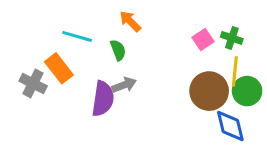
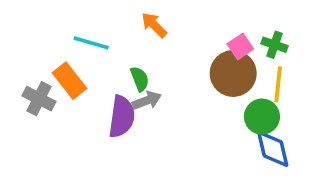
green semicircle: (118, 50) -> (140, 79), moved
brown circle: (209, 91) -> (233, 73), moved
green circle: (247, 91) -> (262, 117), moved

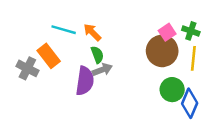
orange arrow: (154, 25) -> (92, 32), moved
green circle: (262, 117) -> (172, 90), moved
blue diamond: (273, 149) -> (190, 103), turned 36

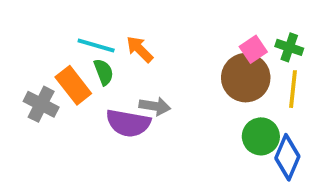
green semicircle: (97, 55) -> (104, 72), moved
gray arrow: (102, 70) -> (155, 106), turned 30
purple semicircle: (85, 81) -> (128, 123), turned 92

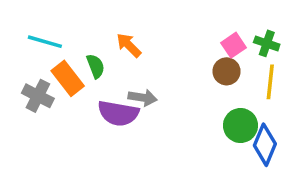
cyan line: (96, 45) -> (45, 42), moved
brown circle: (246, 78) -> (227, 71), size x0.6

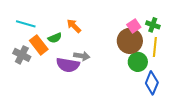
green semicircle: (96, 66) -> (55, 38), turned 88
brown circle: (227, 71) -> (130, 41), size x1.6
green circle: (240, 126) -> (138, 62), moved

